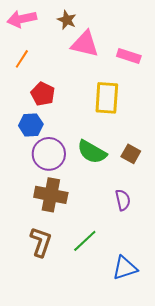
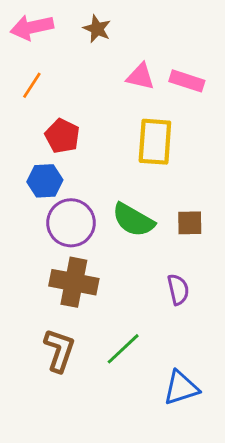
pink triangle: (85, 44) -> (140, 77), moved, size x0.7
brown square: (131, 154) -> (190, 223), turned -30

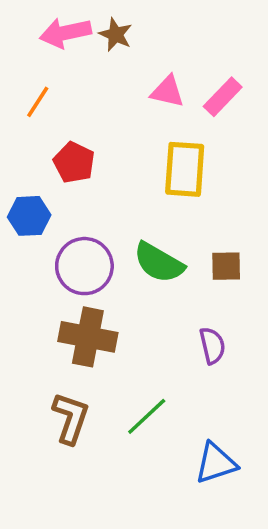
pink arrow: (32, 27) -> (65, 33), moved
pink rectangle: (187, 81) -> (223, 97), turned -64
blue hexagon: (45, 181) -> (29, 216), moved

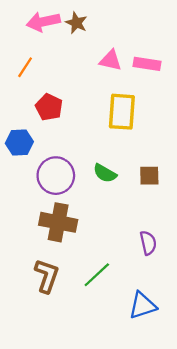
pink rectangle: (223, 97) -> (147, 64), turned 55
green semicircle: (159, 263) -> (105, 173), size x0.7
purple semicircle: (212, 346) -> (148, 243), moved

